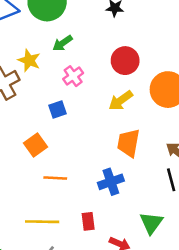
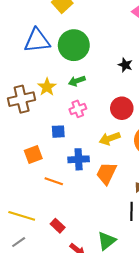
orange line: (55, 178) -> (54, 181), moved
blue cross: (111, 182) -> (79, 159), moved
red rectangle: (88, 221) -> (58, 226), turned -56

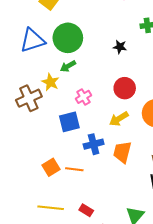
green arrow: (77, 81) -> (68, 66), moved
blue square: (58, 132) -> (69, 122), size x1.5
orange square: (33, 154) -> (51, 167), moved

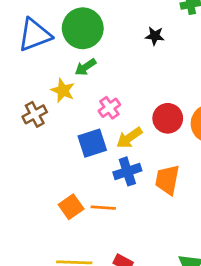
red circle: (125, 88) -> (168, 118), moved
brown cross: (29, 98) -> (35, 114), size x0.7
yellow arrow: (119, 119) -> (129, 138), moved

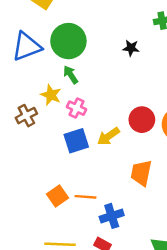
green arrow: (85, 67) -> (71, 75), turned 90
pink cross: (109, 108) -> (76, 108), moved, turned -30
blue cross: (127, 171) -> (112, 216), moved

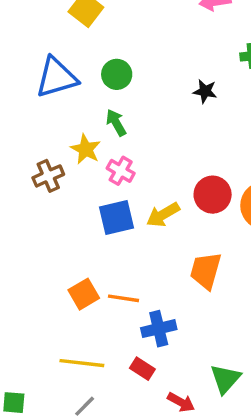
green circle: (68, 41) -> (117, 74), size x0.6

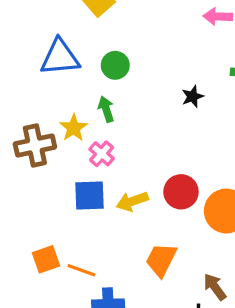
black star: (205, 91) -> (193, 96), turned 30
brown cross: (48, 176) -> (35, 145), size x1.4

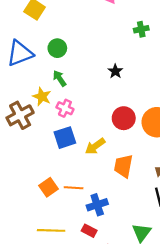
black star: (193, 96) -> (115, 71), moved
yellow arrow: (132, 201) -> (95, 146), moved

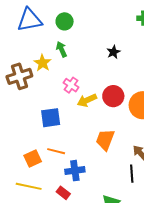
pink cross: (65, 108) -> (71, 85), moved
blue square: (65, 138) -> (51, 118), moved
yellow arrow: (95, 146) -> (87, 100), moved
orange square: (49, 187) -> (33, 159), moved

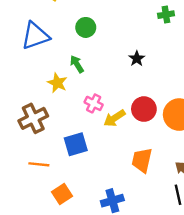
green circle: (65, 21) -> (86, 27), moved
brown cross: (19, 76) -> (33, 118), moved
orange line: (56, 151) -> (39, 164), moved

